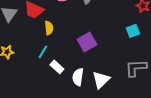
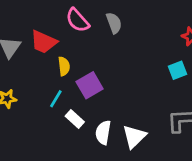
purple square: (87, 42) -> (90, 85), moved

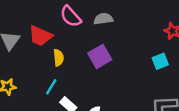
gray semicircle: (114, 23) -> (103, 19), turned -78
purple square: (90, 85) -> (100, 56), moved

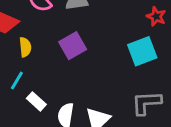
cyan square: (160, 61) -> (142, 51), size x1.5

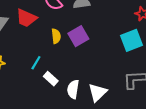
yellow semicircle: (25, 47) -> (56, 36), moved

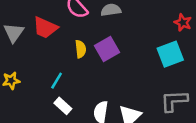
white rectangle: (51, 79) -> (63, 106), moved

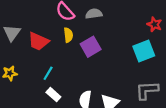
red trapezoid: (45, 28) -> (39, 41), moved
yellow semicircle: (81, 49) -> (68, 35), moved

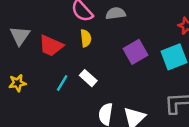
purple square: (91, 47) -> (135, 52), moved
white rectangle: (53, 95) -> (88, 78), moved

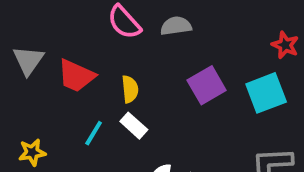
yellow semicircle: (86, 38) -> (130, 89), moved
yellow star: (17, 83) -> (32, 152), moved

